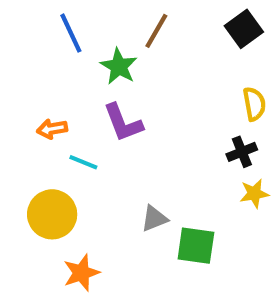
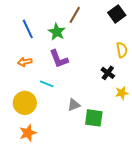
blue line: (71, 33) -> (28, 29), moved
black cross: (242, 152) -> (108, 73), moved, turned -32
cyan line: (83, 162) -> (47, 84), moved
orange star: (81, 273) -> (28, 133), moved

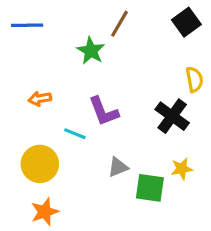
blue line: (28, 29) -> (27, 25), moved, turned -66
purple L-shape: (59, 59) -> (104, 111), moved
black cross: (108, 73) -> (172, 116), size x1.5
yellow star: (122, 93) -> (182, 169), moved

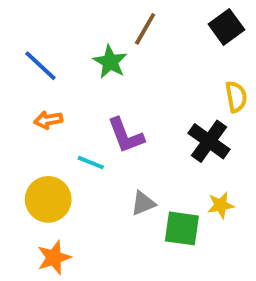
blue line: (27, 25) -> (40, 66), moved, turned 44

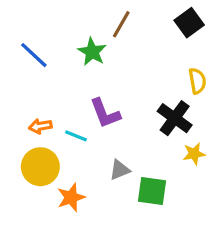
orange arrow: (48, 120) -> (40, 126), moved
yellow star: (221, 205) -> (194, 154), moved
orange star: (54, 258) -> (71, 197), moved

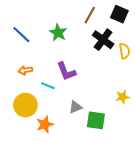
black square: (189, 23) -> (119, 14), turned -30
brown line: (121, 24) -> (90, 15), moved
black cross: (175, 118) -> (103, 40), moved
orange arrow: (40, 126) -> (25, 70), moved

